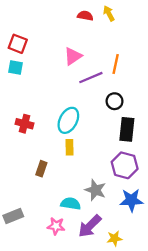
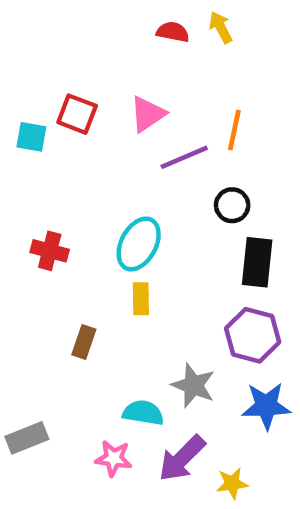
red square: (18, 44) -> (77, 114), moved

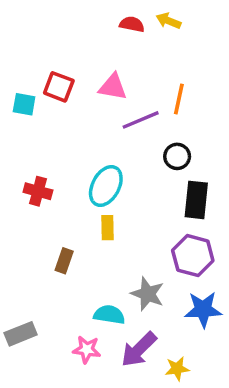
yellow arrow: (221, 27) -> (168, 21), turned -40
pink triangle: (148, 114) -> (113, 87), turned 44

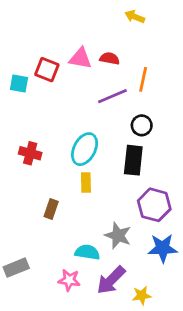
red semicircle: (132, 24) -> (110, 58), moved
pink triangle: (113, 87) -> (80, 58), moved
black rectangle: (196, 200) -> (133, 160), moved

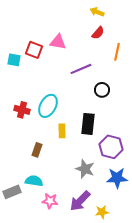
red semicircle: (110, 58) -> (98, 33), moved, turned 120
orange line: (143, 79) -> (117, 52), moved
cyan ellipse: (85, 149) -> (48, 106), moved
black rectangle: (133, 160) -> (88, 124), moved
cyan semicircle: (87, 252) -> (34, 181), moved

